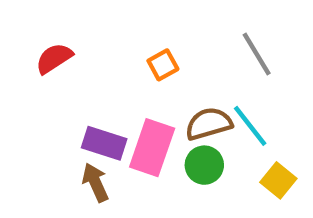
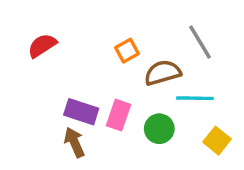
brown semicircle: (209, 124) -> (163, 73), moved
cyan line: (250, 126) -> (195, 98), turned -51
pink rectangle: (152, 148) -> (119, 115), size x0.7

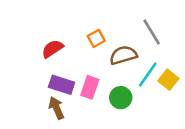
red semicircle: (42, 46) -> (53, 49), moved
cyan line: (195, 98) -> (148, 74), turned -56
yellow square: (217, 141) -> (168, 80), moved

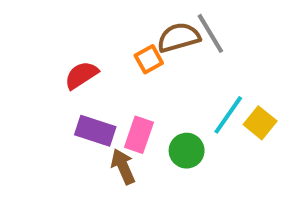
gray line: (152, 32) -> (210, 33), moved
brown semicircle: (123, 55) -> (179, 37), moved
brown arrow: (56, 108) -> (123, 166), moved

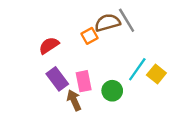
purple rectangle: (95, 131) -> (57, 79), turned 35
pink rectangle: (139, 135) -> (84, 81), turned -30

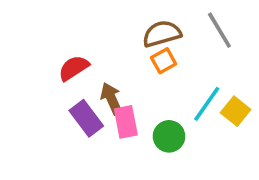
gray line: (127, 20) -> (219, 30), moved
orange square: (90, 36) -> (164, 61), moved
brown arrow: (74, 100) -> (111, 99), moved

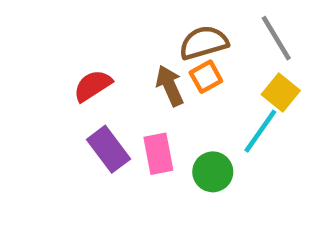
brown arrow: (111, 99) -> (170, 86), moved
yellow square: (236, 111) -> (281, 93), moved

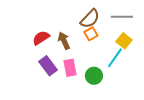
gray line: (276, 38) -> (122, 17), turned -60
brown semicircle: (204, 43) -> (90, 19), turned 150
brown arrow: (170, 86) -> (64, 41), moved

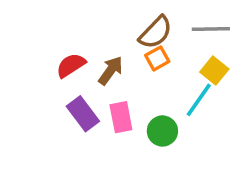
brown arrow: (64, 41) -> (111, 70), turned 60

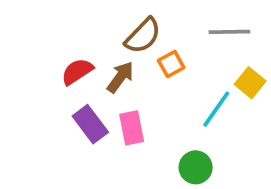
brown semicircle: (156, 32) -> (143, 36), moved
yellow square: (214, 70) -> (250, 83), moved
green circle: (162, 131) -> (196, 167), moved

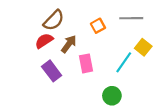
brown semicircle: (143, 36) -> (54, 20), moved
orange square: (171, 64) -> (98, 26), moved
pink rectangle: (132, 128) -> (86, 63), moved

